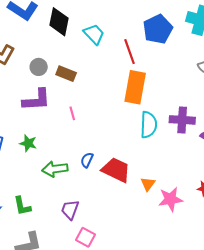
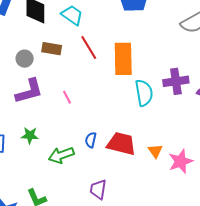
red line: (129, 52) -> (89, 48), moved
brown rectangle: (66, 74) -> (52, 49), moved
purple trapezoid: (70, 210) -> (98, 189), moved

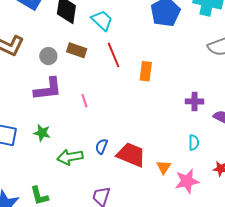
orange rectangle: (123, 59) -> (146, 71), size x0.6
purple cross: (176, 81) -> (195, 101), size x0.7
cyan semicircle: (144, 93) -> (194, 142), moved, size x0.6

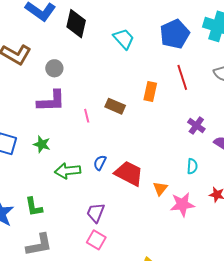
cyan trapezoid: (102, 20) -> (124, 39), moved
brown rectangle: (77, 50) -> (115, 106), moved
red line: (113, 55) -> (182, 77), moved
purple cross: (195, 101) -> (196, 126), turned 30

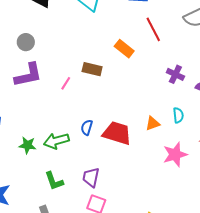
orange rectangle: (150, 91) -> (124, 49), turned -54
pink line: (87, 116) -> (66, 83), turned 56
green star: (42, 144) -> (27, 145), moved
orange triangle: (160, 188) -> (153, 123), moved, turned 42
green L-shape: (34, 207) -> (54, 181), moved

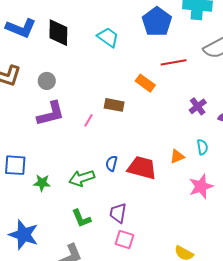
red line: (153, 29) -> (174, 62), turned -70
purple cross: (175, 74) -> (198, 106), turned 30
green star: (27, 145) -> (42, 183), moved

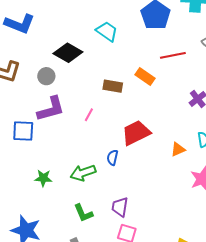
black diamond: (58, 33) -> (68, 53), moved, turned -60
brown rectangle: (114, 105) -> (113, 86), moved
blue square: (15, 165) -> (23, 131), moved
red trapezoid: (142, 168) -> (136, 133), moved, turned -40

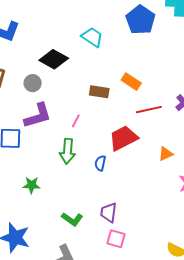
red line: (173, 55) -> (149, 110), moved
green arrow: (83, 173) -> (68, 151), moved, turned -65
green L-shape: (83, 213) -> (72, 219), turned -30

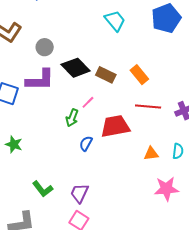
black diamond: (54, 59) -> (76, 68), moved
pink line: (76, 121) -> (88, 102), moved
green arrow: (68, 151) -> (72, 118), moved, size x0.7

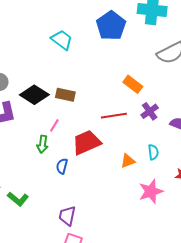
orange rectangle: (139, 75) -> (133, 84), moved
green L-shape: (43, 189) -> (18, 199), moved

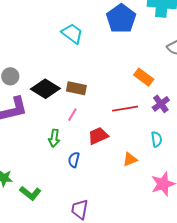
pink line: (54, 125) -> (72, 115), moved
red trapezoid: (86, 142) -> (98, 136), size x0.7
cyan semicircle: (153, 152) -> (157, 139), moved
orange triangle: (128, 161) -> (130, 159), moved

